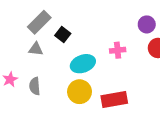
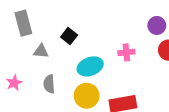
gray rectangle: (39, 22) -> (23, 23), moved, turned -60
gray semicircle: (35, 86) -> (49, 84), moved

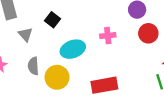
gray triangle: (41, 51) -> (25, 34), turned 42
yellow circle: (87, 96) -> (57, 77), moved

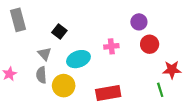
gray triangle: (25, 34) -> (45, 54), moved

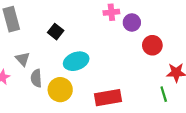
purple circle: (139, 22) -> (132, 22), moved
pink cross: (111, 46) -> (111, 12), moved
gray triangle: (45, 54) -> (23, 59), moved

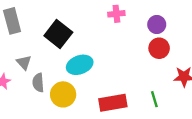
purple circle: (132, 22) -> (157, 25), moved
black square: (56, 32) -> (58, 34), size x1.6
green line: (164, 94) -> (154, 99), moved

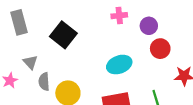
purple circle: (157, 25) -> (149, 26), moved
cyan ellipse: (80, 65) -> (119, 65), moved

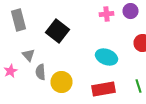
purple circle: (149, 26) -> (130, 11), moved
cyan ellipse: (119, 65) -> (106, 57), turned 40

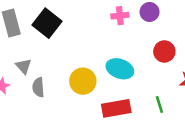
black square: (58, 31) -> (47, 23), moved
yellow circle: (62, 82) -> (83, 81), moved

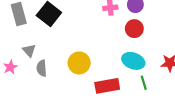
red circle: (164, 51) -> (134, 29), moved
cyan ellipse: (120, 69) -> (133, 61), moved

